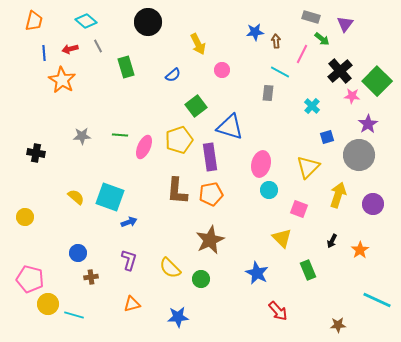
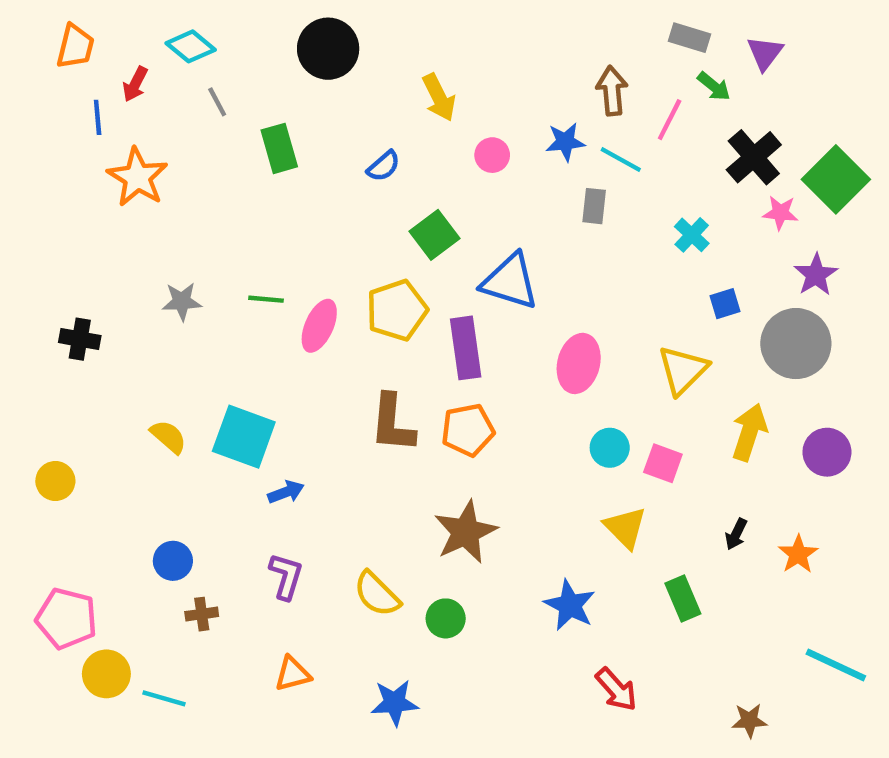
blue star: (255, 32) -> (565, 142), moved
brown arrow: (276, 41) -> (612, 91), size x1.5
red arrow: (70, 49) -> (135, 84), moved, turned -49
cyan circle: (269, 190) -> (610, 448), moved

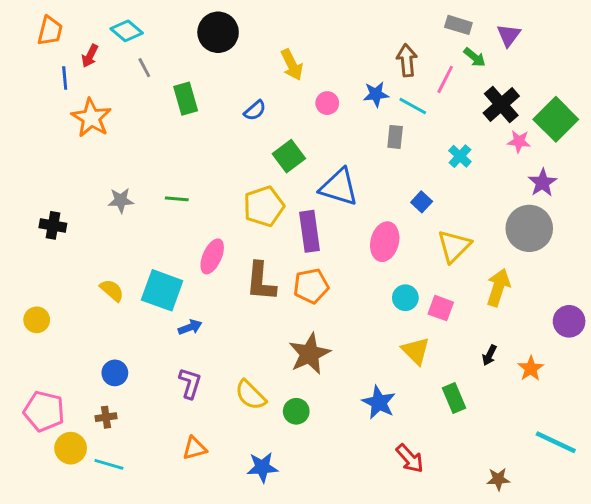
blue square: (725, 304) -> (422, 202), moved, turned -30
pink ellipse: (319, 326) -> (212, 256), moved
purple circle: (827, 452) -> (569, 321), moved
brown cross: (202, 614) -> (106, 417), moved

